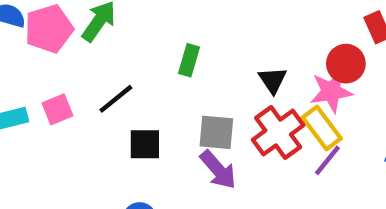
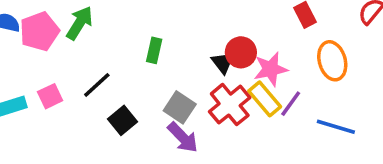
red circle: (346, 64) -> (241, 52), moved
gray square: (216, 132) -> (180, 107), turned 32
black square: (145, 144) -> (122, 120), turned -36
purple line: (327, 160) -> (291, 104), moved

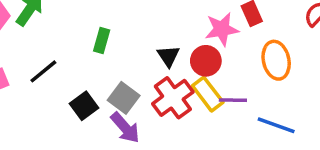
red circle: (241, 52) -> (206, 61), moved
pink star: (271, 69) -> (222, 29), moved
purple line: (291, 104) -> (233, 100), turned 52
black square: (122, 120) -> (84, 106), moved

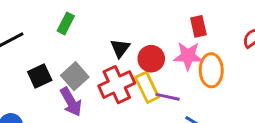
pink star: (222, 29) -> (188, 56), moved

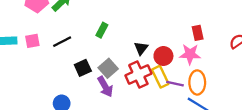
orange ellipse: (211, 70) -> (197, 82), moved

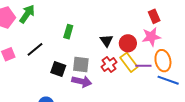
black square: (83, 68) -> (58, 69), turned -35
gray square: (108, 68) -> (81, 65), turned -30
red cross: (138, 75) -> (109, 64), size x0.7
purple arrow: (105, 87) -> (82, 82), turned -36

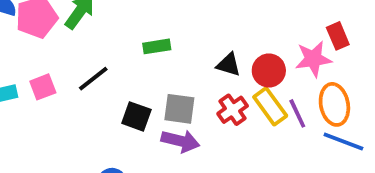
red rectangle: (154, 16) -> (338, 36), moved
green rectangle: (68, 32) -> (157, 46), turned 64
black triangle: (106, 41) -> (229, 65), turned -40
purple line: (143, 66) -> (297, 113), turned 63

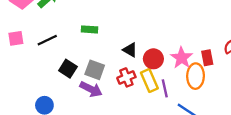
red rectangle: (338, 36) -> (207, 58), moved
pink star: (313, 59) -> (182, 58), turned 30
orange ellipse: (334, 104) -> (196, 76), moved

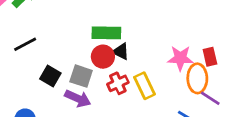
green rectangle: (90, 29) -> (106, 33), moved, size x1.5
pink star: (182, 58) -> (180, 58), turned -30
red circle: (153, 59) -> (103, 57), moved
purple line: (165, 88) -> (210, 98), moved, turned -42

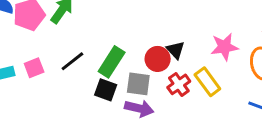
green rectangle: (106, 33) -> (112, 62), moved, turned -48
black triangle: (121, 51) -> (176, 50), turned 30
pink star: (180, 58) -> (224, 47), moved

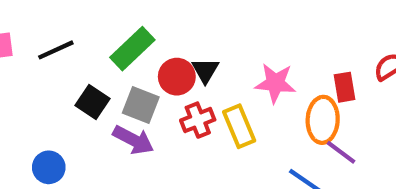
green rectangle: (112, 62) -> (132, 49), moved

